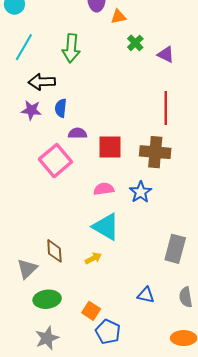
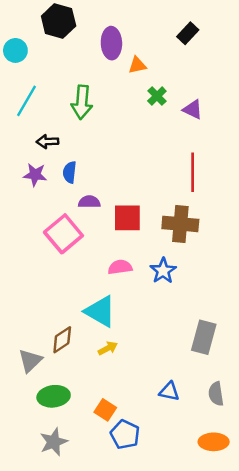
black arrow: (42, 82) -> (47, 142), size x0.7
cyan triangle: (106, 227) -> (100, 311), moved
brown diamond: (54, 251) -> (62, 340), turned 60

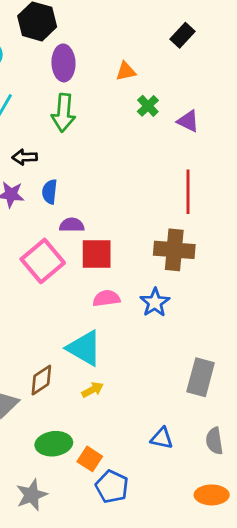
purple ellipse: (111, 43) -> (63, 63), moved
red square: (127, 218) -> (97, 254), moved
green ellipse: (54, 396) -> (54, 444), moved

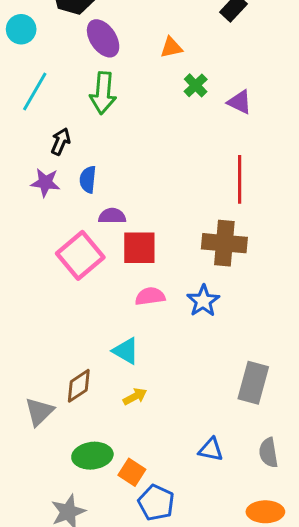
purple ellipse: (63, 63) -> (103, 38), turned -32
black arrow: (25, 157) -> (61, 142), turned 115
cyan triangle: (84, 348) -> (126, 351), size x0.7

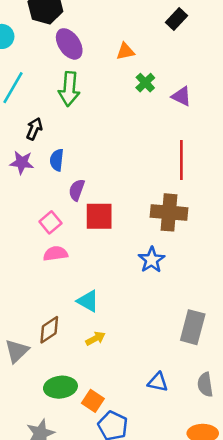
purple semicircle: (112, 216) -> (77, 190), turned -70
pink square: (80, 255) -> (50, 222), size x0.6
pink semicircle: (150, 296) -> (55, 254), moved

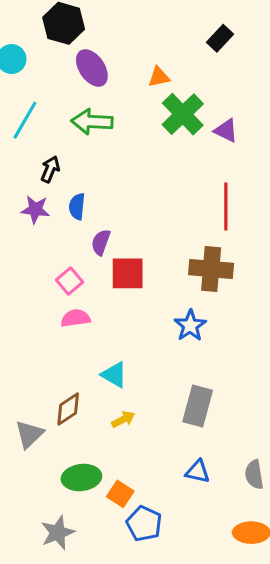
green cross: (145, 83) -> (183, 114), size x1.8
green arrow: (69, 89) -> (92, 122), turned 88
gray rectangle: (193, 327) -> (198, 406), moved

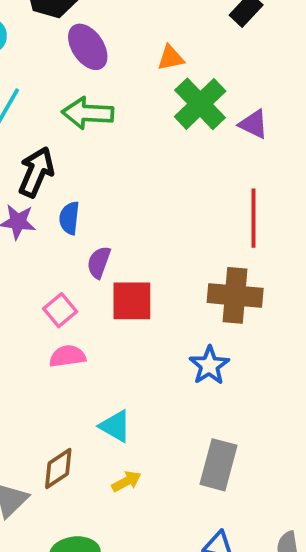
black arrow: (50, 169) -> (36, 172), size x1.5

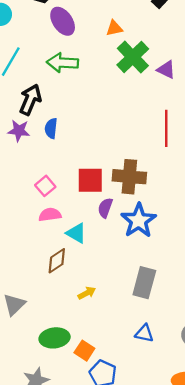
purple semicircle: (99, 262) -> (105, 208), moved
brown cross: (235, 295) -> (129, 177), moved
blue star: (209, 365) -> (139, 220), size x1.4
cyan triangle: (115, 426) -> (76, 233), moved
brown diamond: (58, 469) -> (57, 261), moved

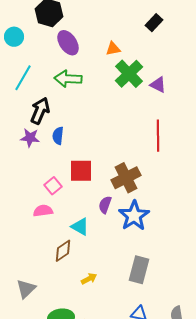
brown cross: (129, 177) -> (126, 178), turned -32
red square: (90, 180) -> (81, 171), moved
pink semicircle: (50, 215) -> (43, 211), moved

